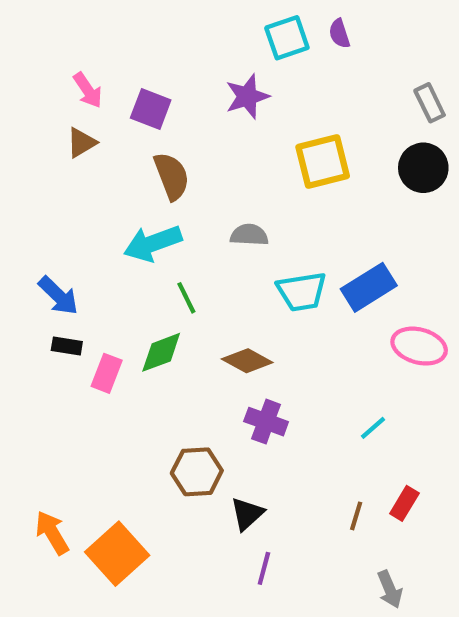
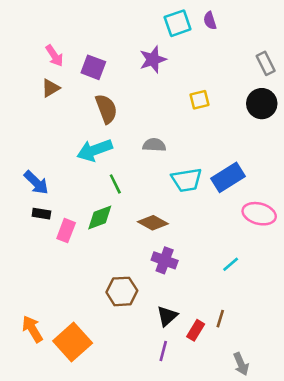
yellow square: (323, 161) -> (200, 100), size x0.6
red rectangle: (404, 503) -> (196, 330), moved
black triangle: (247, 514) -> (167, 316), moved

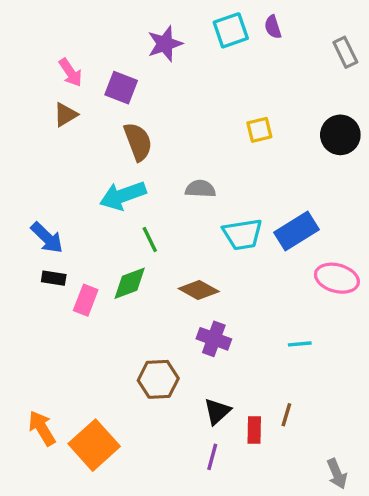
purple star: (153, 60) -> (165, 44), moved
gray rectangle: (266, 63) -> (345, 52), moved
cyan line: (231, 264) -> (300, 344), turned 36
red rectangle: (196, 330) -> (254, 430), turned -30
gray arrow: (241, 364) -> (337, 474), moved

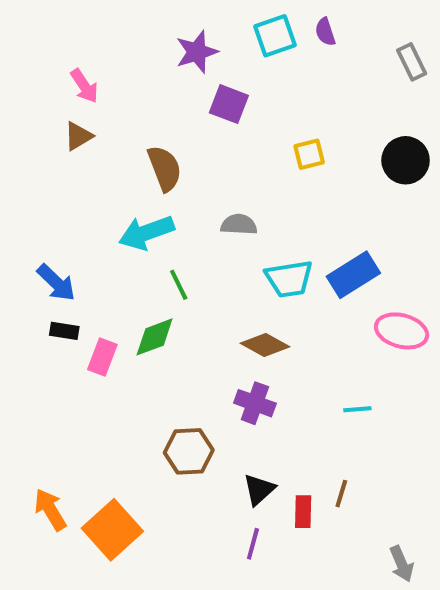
purple square: (121, 88) -> (229, 104), moved
brown diamond: (199, 290) -> (265, 345), moved

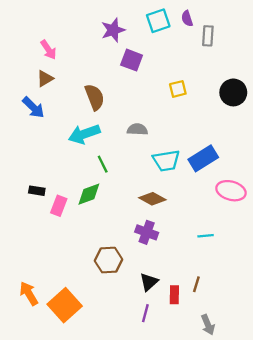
gray rectangle: (412, 62) -> (208, 36), moved, turned 30
blue arrow: (56, 283) -> (33, 107), moved
gray arrow: (402, 564) -> (208, 325), moved

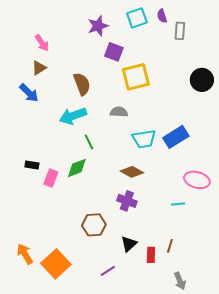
yellow square: (178, 89) -> (136, 77), moved, size x1.8
pink ellipse: (231, 191) -> (197, 180), moved
purple line: (145, 313) -> (108, 271), moved, turned 42

